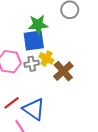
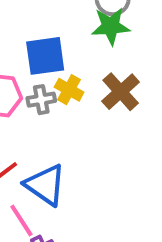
green star: (38, 25) -> (111, 26), moved
brown cross: (63, 71) -> (121, 92), moved

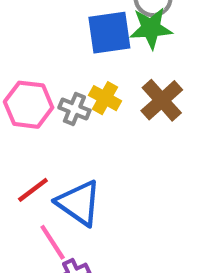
blue square: (45, 56) -> (109, 33), moved
gray cross: (41, 100) -> (74, 109), turned 32

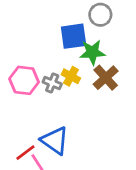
green star: (151, 28) -> (92, 52), moved
red line: (33, 190) -> (25, 153), moved

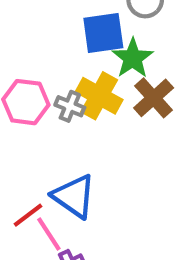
green star: (92, 52) -> (133, 58), turned -30
yellow cross: (71, 76) -> (99, 96), size x1.5

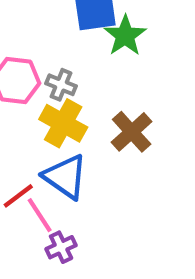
yellow cross: (99, 96) -> (63, 123), moved
brown cross: (154, 98) -> (132, 132), moved

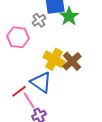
gray cross: (61, 85) -> (39, 20), moved, turned 32
yellow cross: (63, 123) -> (54, 59), moved

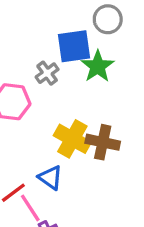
brown cross: (72, 61) -> (103, 142), turned -36
blue triangle: (41, 82) -> (50, 178), size x0.7

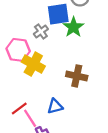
yellow cross: (72, 139) -> (33, 64), moved
blue triangle: (50, 178) -> (55, 106), moved, turned -49

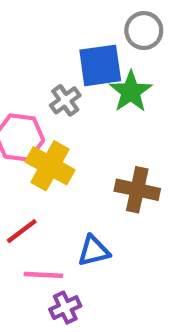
red line: (19, 108) -> (22, 231), moved
pink line: (30, 118) -> (43, 275), turned -54

